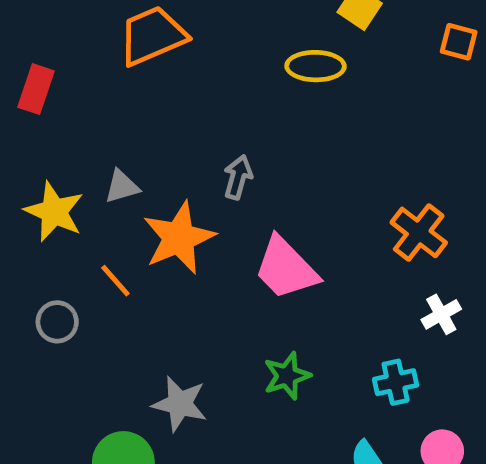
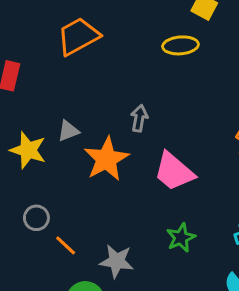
orange line: (115, 281) -> (66, 245), moved

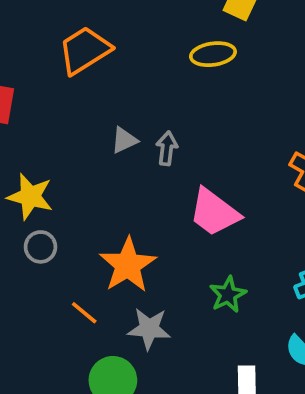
gray triangle: (68, 131) -> (124, 140), moved
orange star: (106, 159) -> (128, 265), moved
gray circle: (36, 218) -> (41, 247), moved

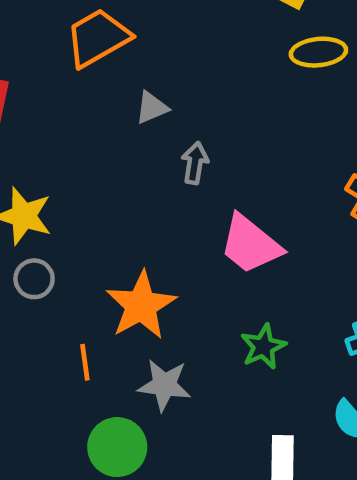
yellow ellipse: (213, 54) -> (318, 52), moved
gray triangle: (124, 140) -> (152, 108), moved
orange line: (84, 313) -> (85, 362), turned 40

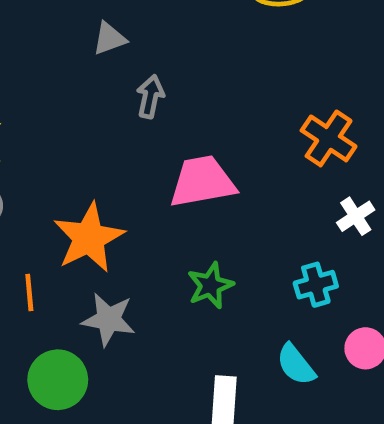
pink trapezoid: (250, 244) -> (202, 182), turned 128

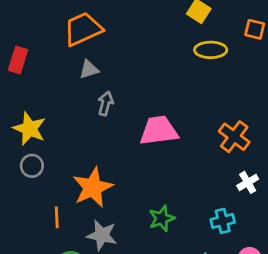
gray triangle: (109, 39) -> (89, 69), moved
gray arrow: (150, 97) -> (106, 103), moved
pink trapezoid: (202, 182) -> (159, 131), moved

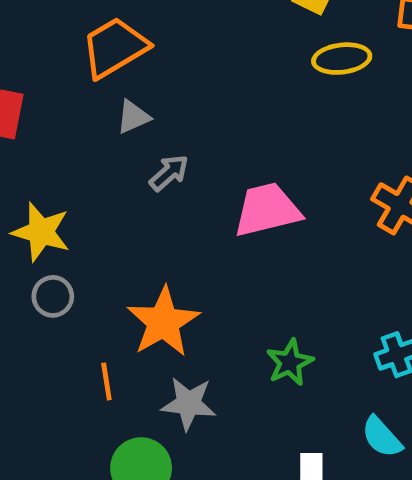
gray arrow: (106, 103) -> (169, 173), turned 40

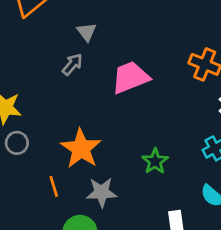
gray triangle: (133, 117) -> (87, 32), moved, turned -35

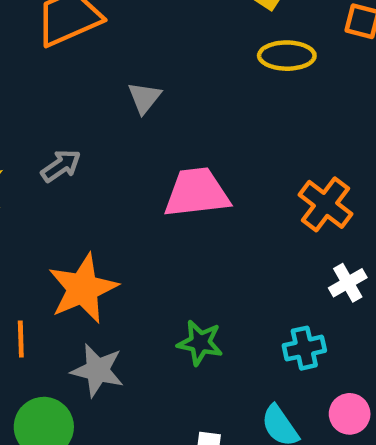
gray arrow: (72, 64) -> (61, 166), moved
green star: (155, 161) -> (200, 343), turned 30

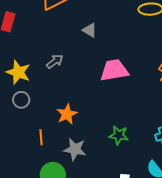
gray triangle: (144, 98) -> (90, 30), turned -35
orange star: (83, 288) -> (67, 114), size x0.7

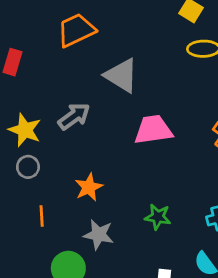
gray triangle: (90, 30) -> (121, 75), size x1.8
gray arrow: (55, 61) -> (74, 116), size x1.4
orange line: (41, 137) -> (42, 216), moved

